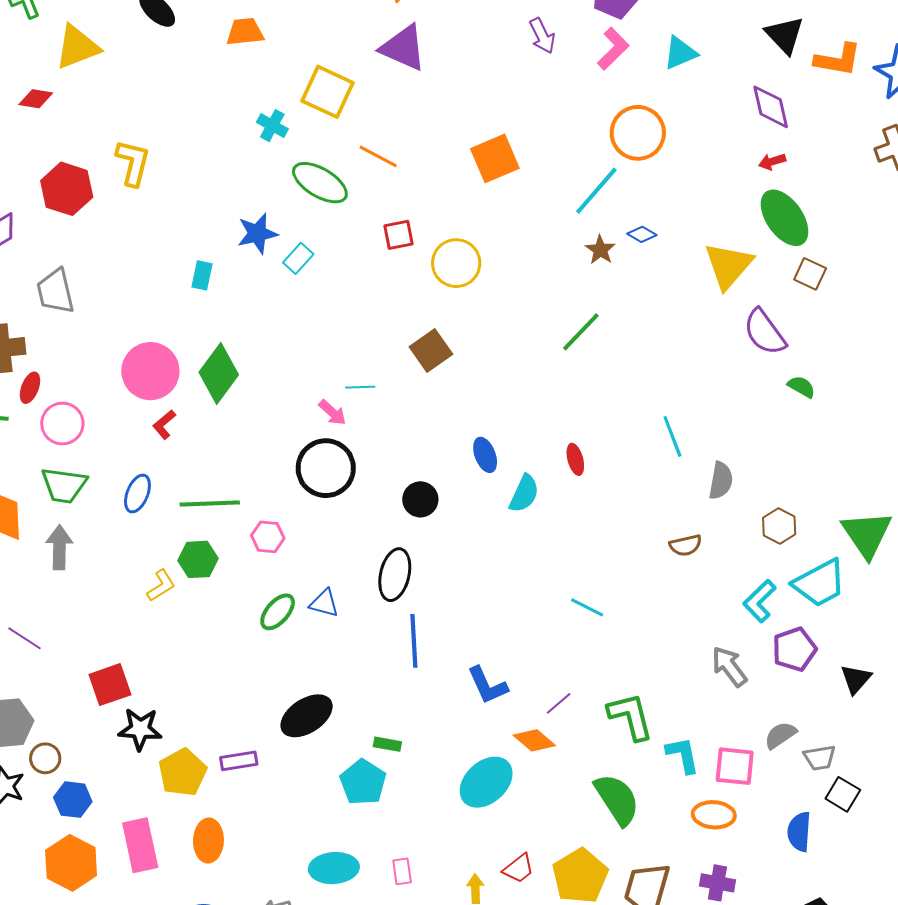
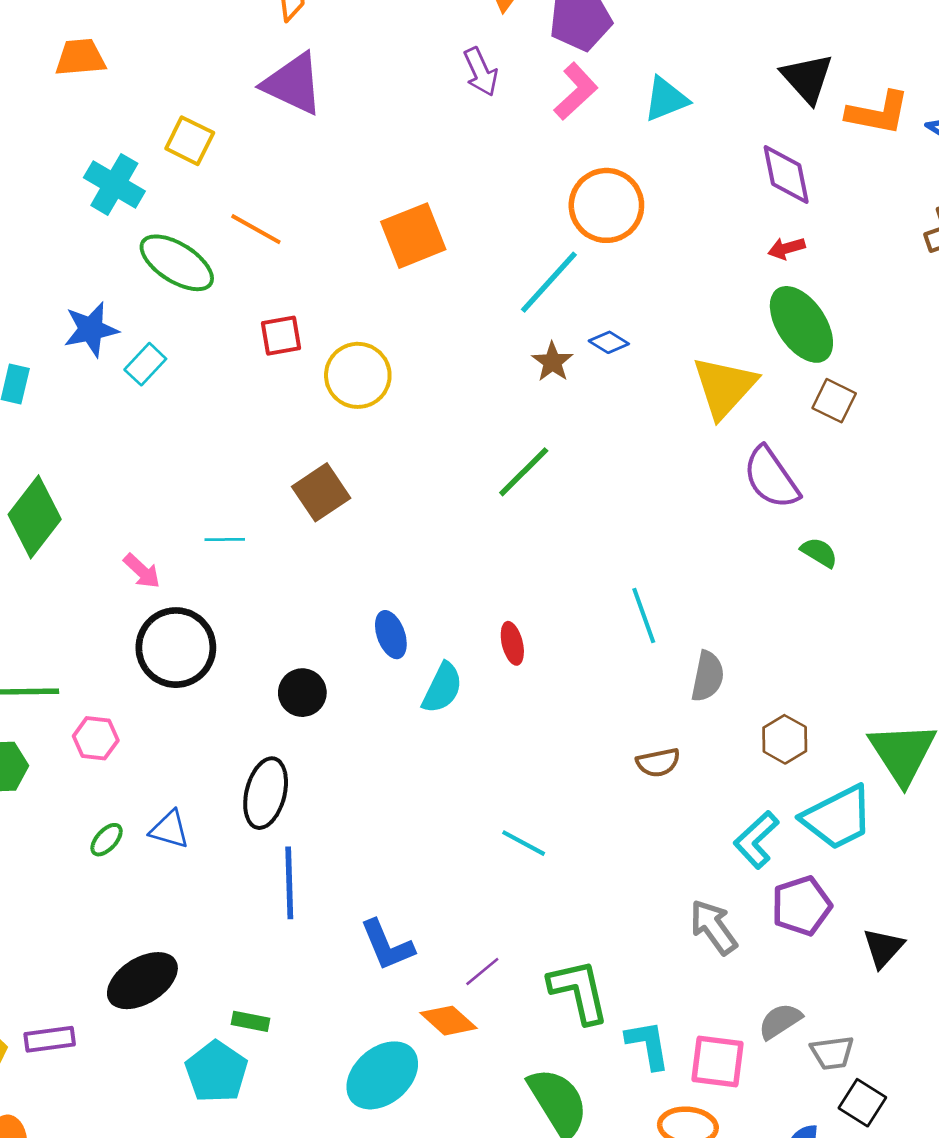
yellow square: (327, 92) -> (190, 141), size x0.7
cyan cross: (272, 126) -> (114, 184), size x1.4
pink arrow: (332, 413) -> (142, 571), moved
green ellipse: (278, 612) -> (107, 840), size x0.7

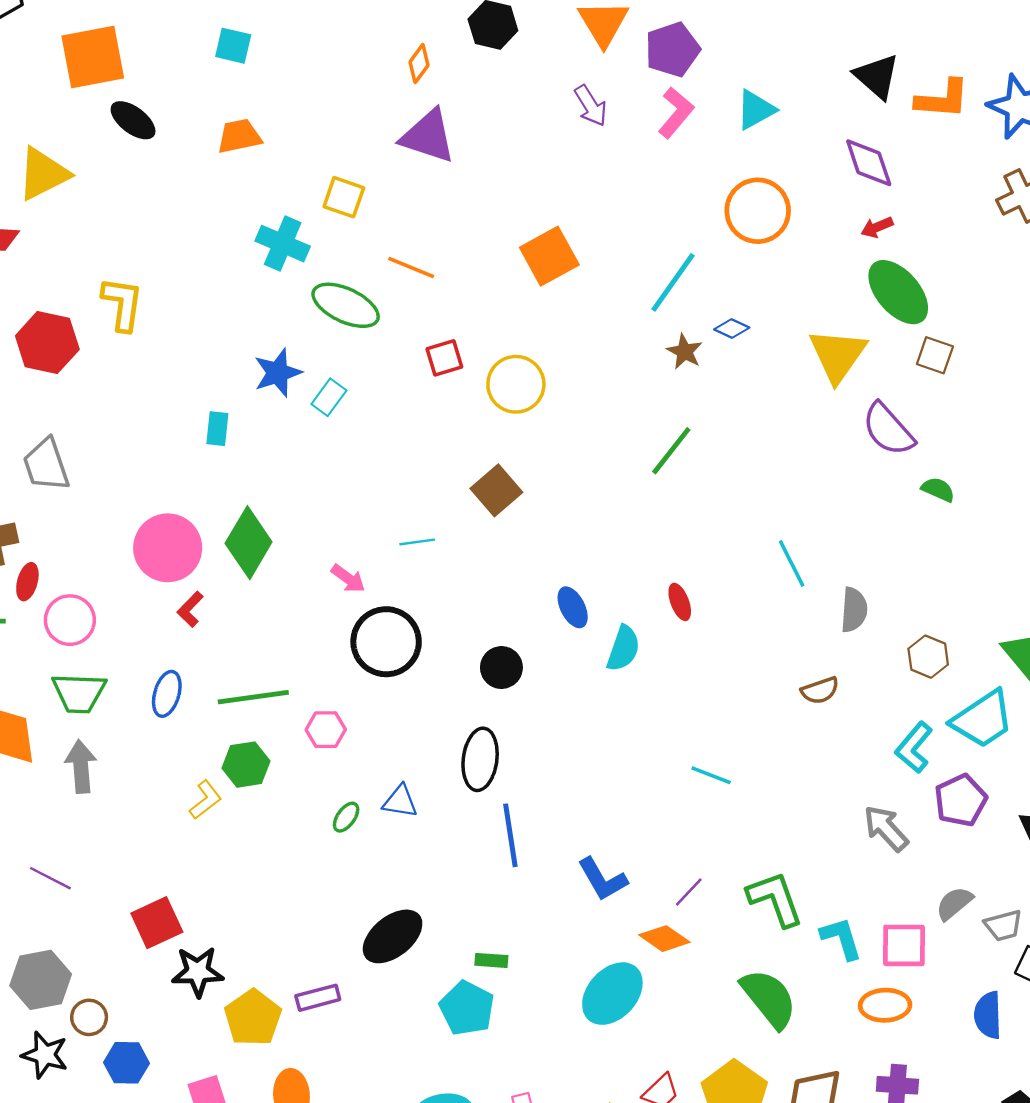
orange circle: (606, 205) -> (758, 211), moved

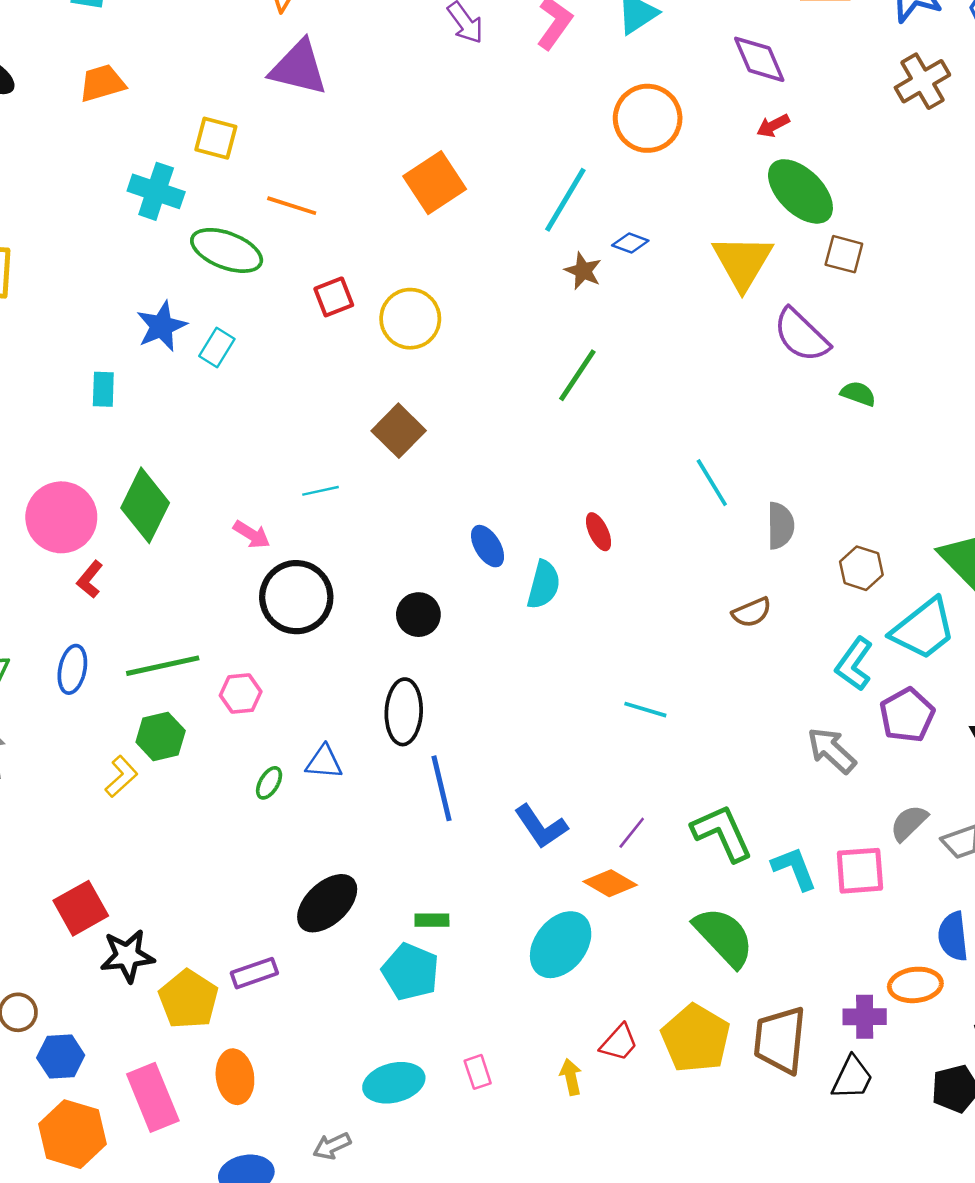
orange ellipse: (885, 1005) -> (915, 985), moved

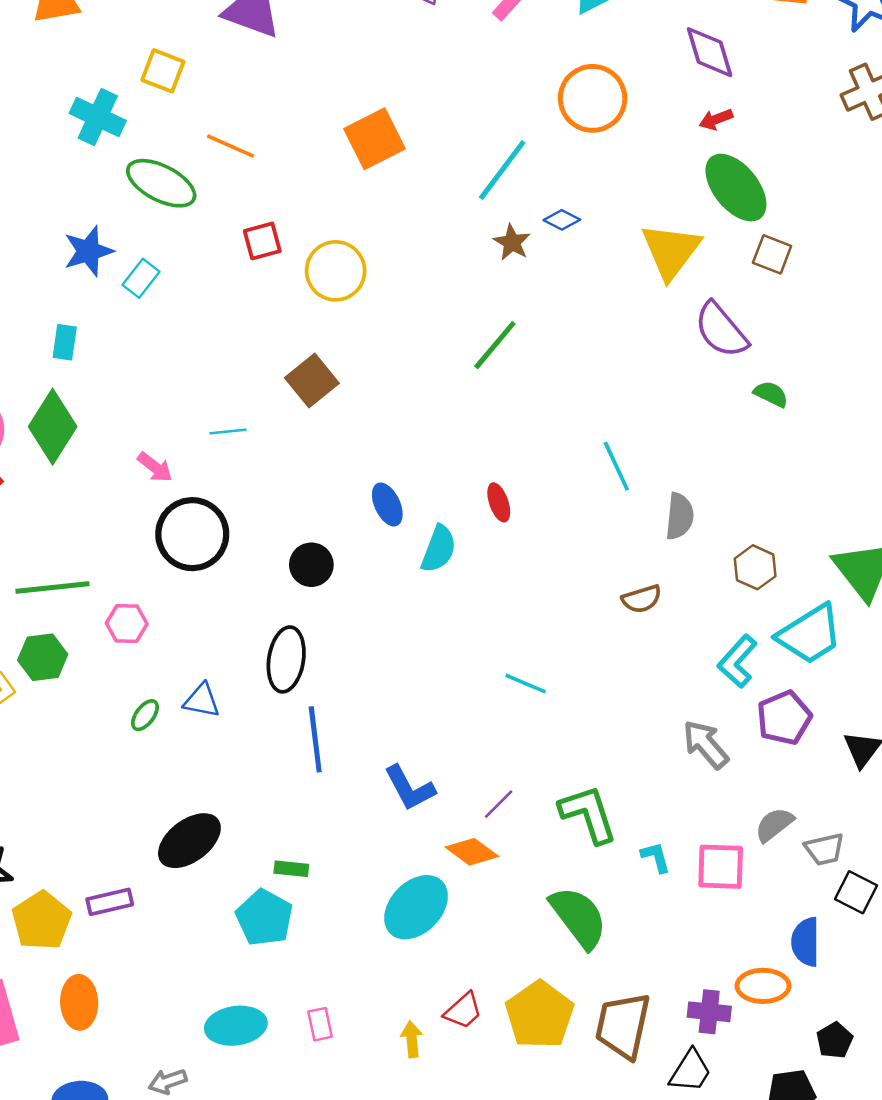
cyan rectangle: (103, 389) -> (65, 342), moved
cyan L-shape: (794, 868) -> (656, 857), size x0.7

